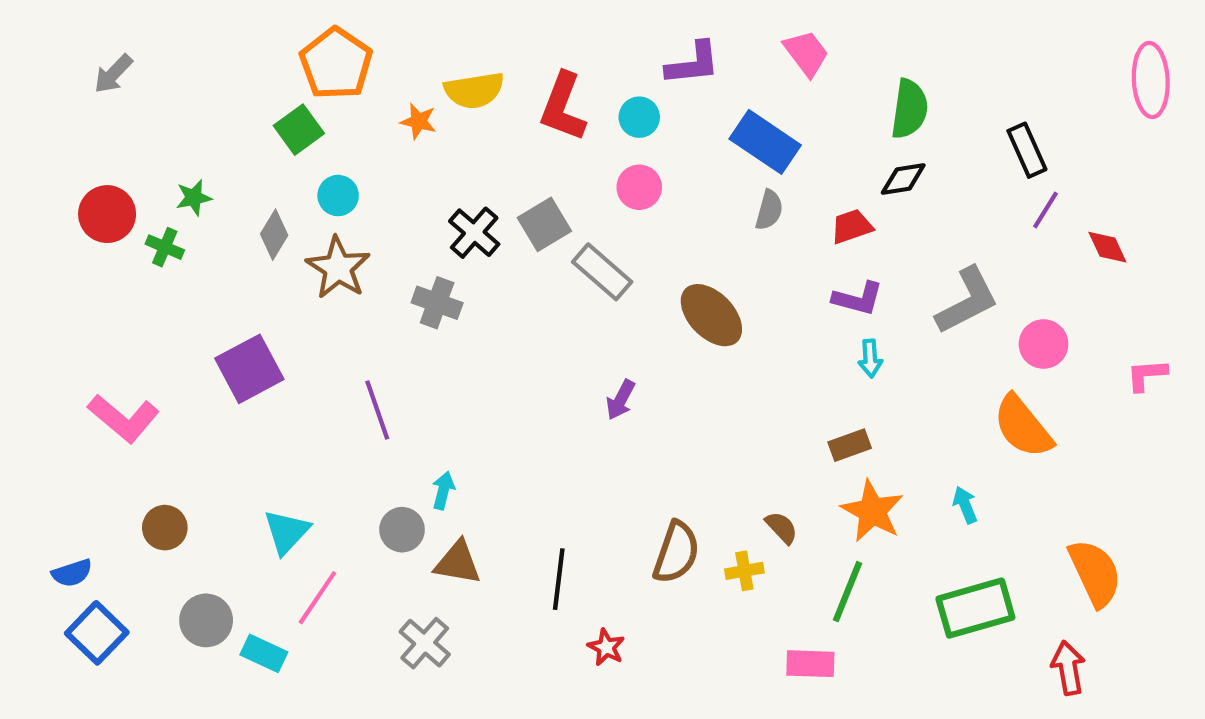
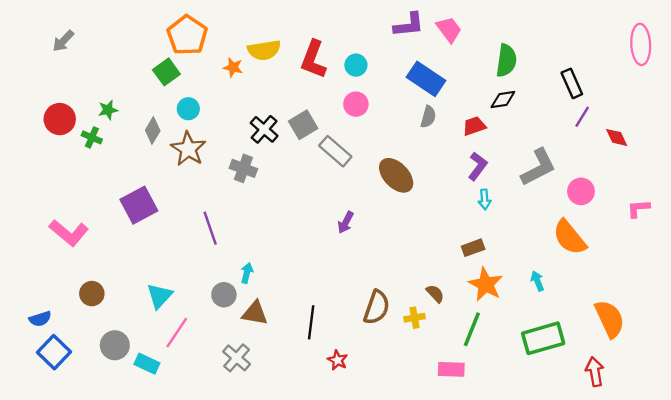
purple L-shape: (693, 64) -> (409, 25), moved
purple L-shape: (858, 299) -> (478, 166), turned -68

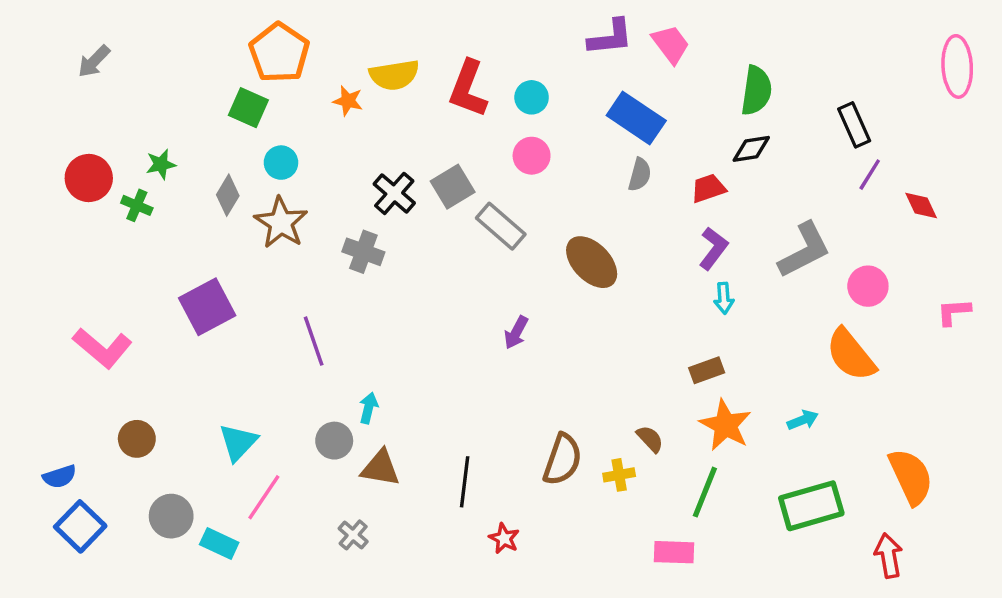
green square: (166, 72) -> (248, 108), turned -30
cyan arrow: (537, 281) -> (803, 420), turned 90
gray cross: (237, 358) -> (353, 535), size x0.7

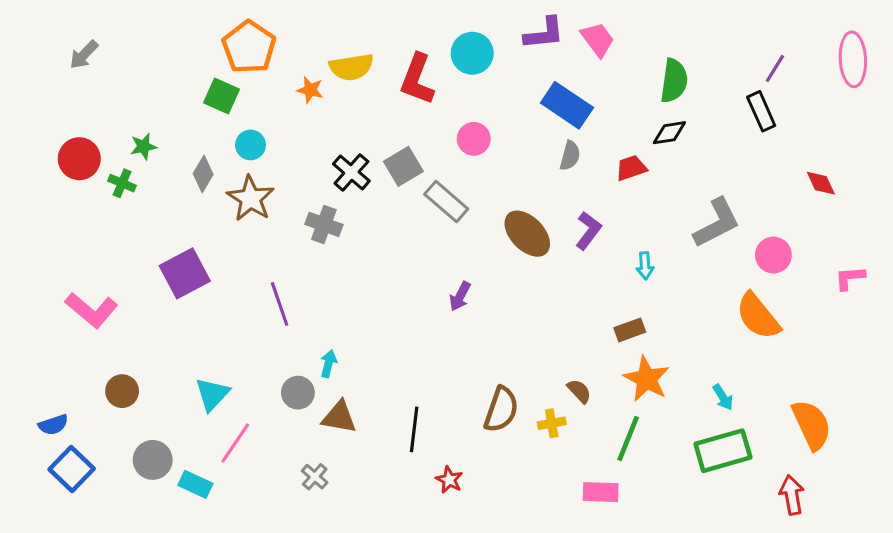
cyan circle: (532, 97) -> (472, 53), moved, size x1.4
purple line: (870, 175) -> (775, 69), moved
purple L-shape: (713, 248) -> (588, 231), moved
cyan arrow: (803, 420) -> (723, 397), moved, turned 80

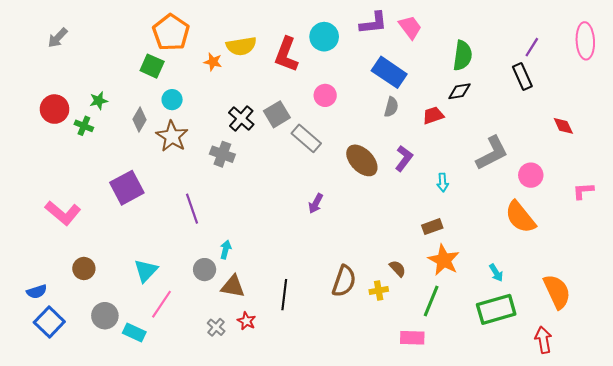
red star: (449, 480) -> (246, 321), moved

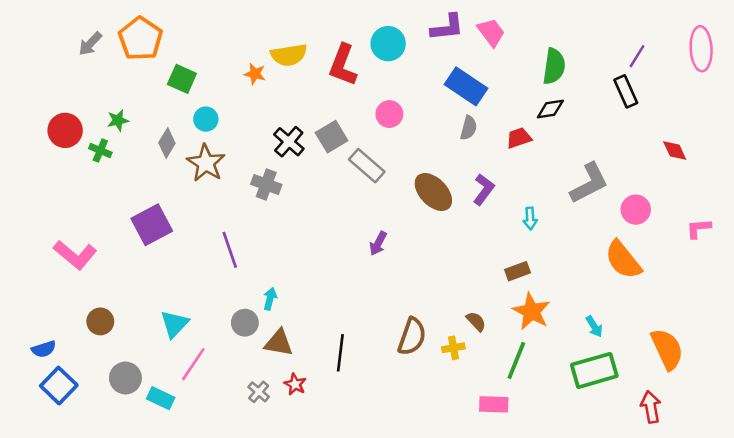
orange pentagon: (171, 32) -> (141, 39), moved
gray arrow: (58, 38) -> (90, 44), moved

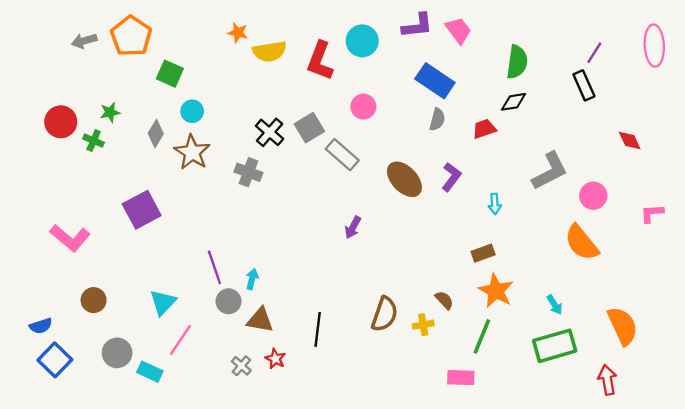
gray arrow: (90, 44) -> (84, 41), turned 30
orange star: (255, 74) -> (238, 33), moved
purple line: (230, 250) -> (214, 267), moved

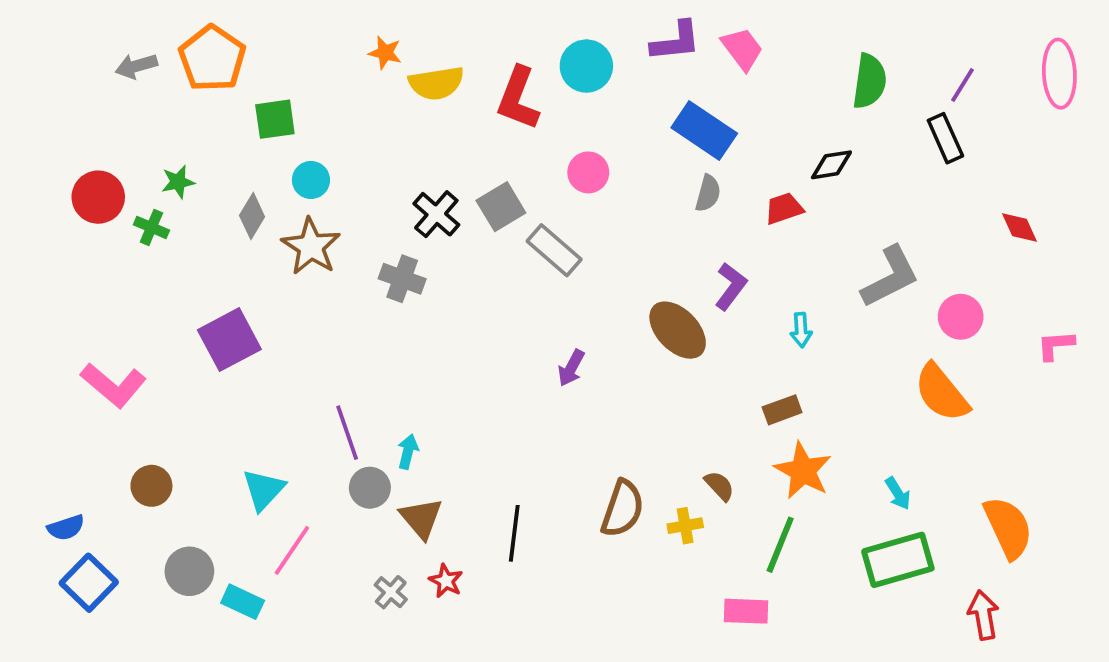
green semicircle: (517, 62) -> (869, 81), moved
green square: (170, 74) -> (275, 119), turned -32
brown ellipse: (404, 179) -> (678, 330), moved
brown triangle: (260, 320) -> (421, 518), turned 40

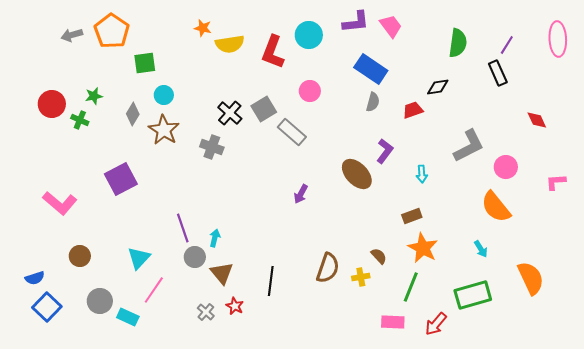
cyan arrow: (898, 493) -> (481, 249), moved
red arrow: (983, 615) -> (436, 324), moved, turned -130

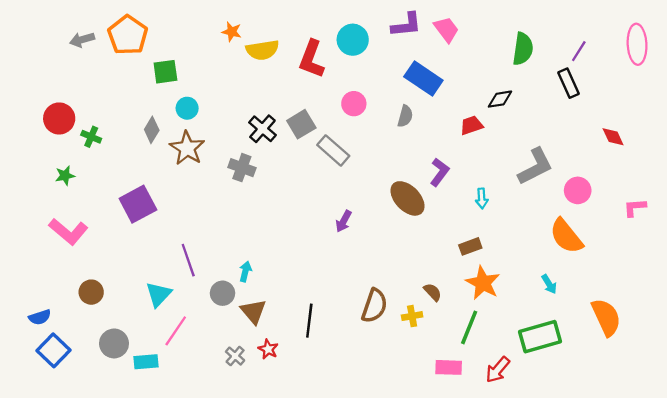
green star: (94, 96) -> (65, 176), moved
gray semicircle: (373, 102) -> (405, 116), moved
purple line: (183, 228) -> (188, 260), moved
cyan rectangle: (128, 317) -> (146, 362), turned -30

